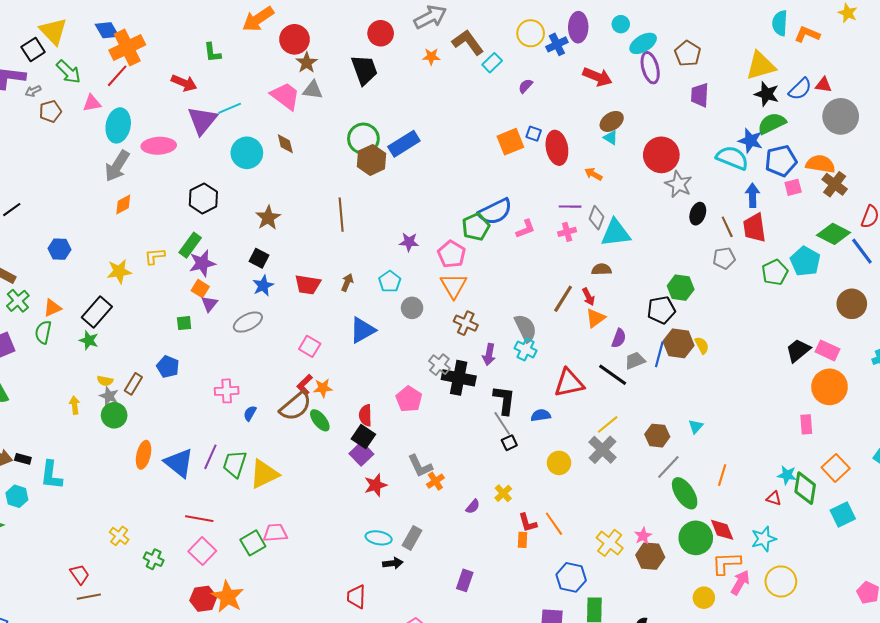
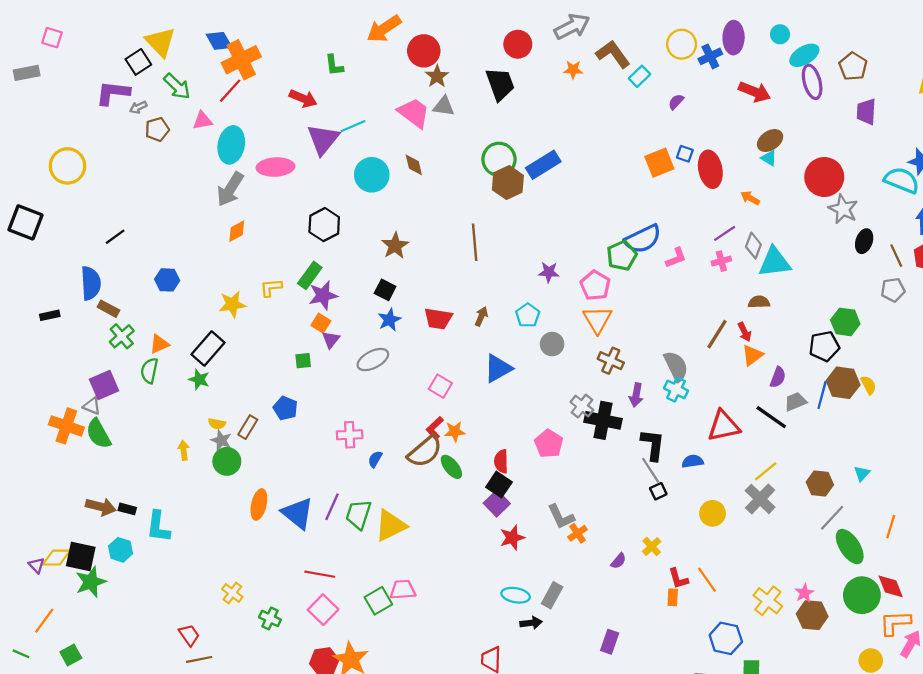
purple line: (570, 207) -> (725, 233), turned -35

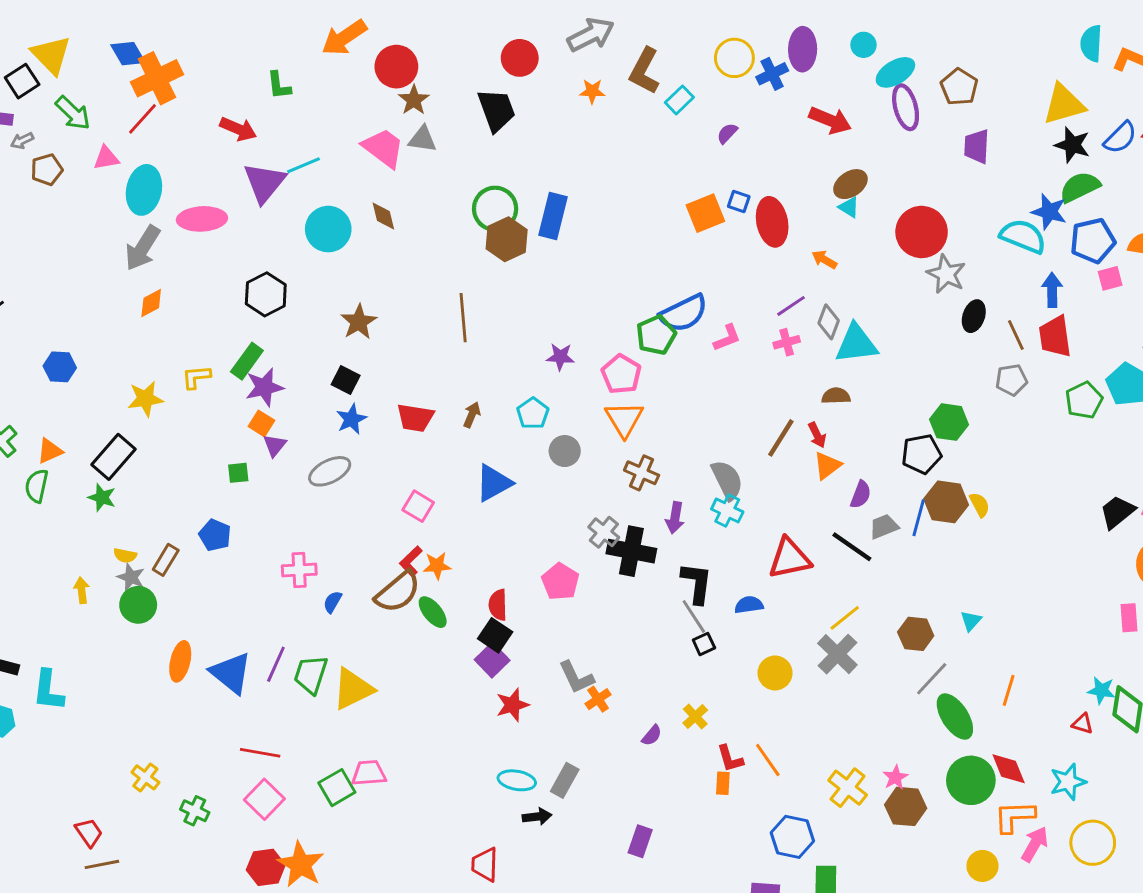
brown L-shape: (613, 54) -> (644, 71), turned -116
blue rectangle: (543, 165) -> (553, 216), turned -44

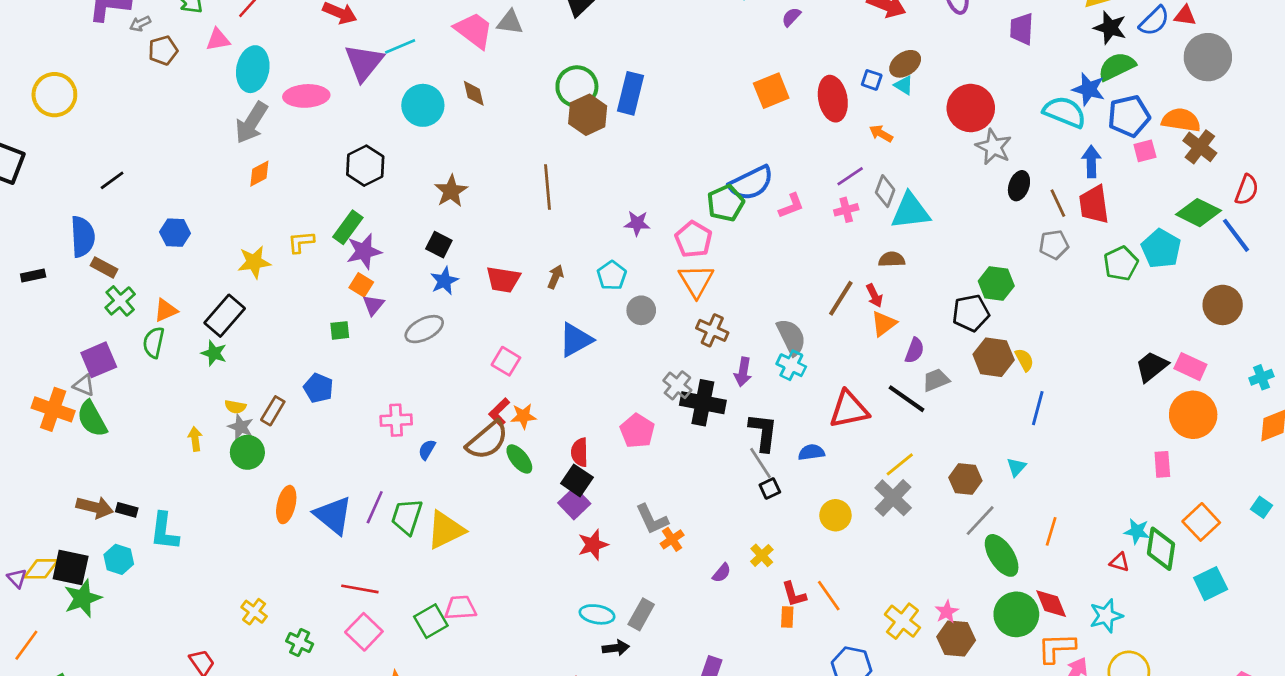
blue square: (739, 202) -> (872, 80), moved
blue line: (919, 518) -> (1038, 408), moved

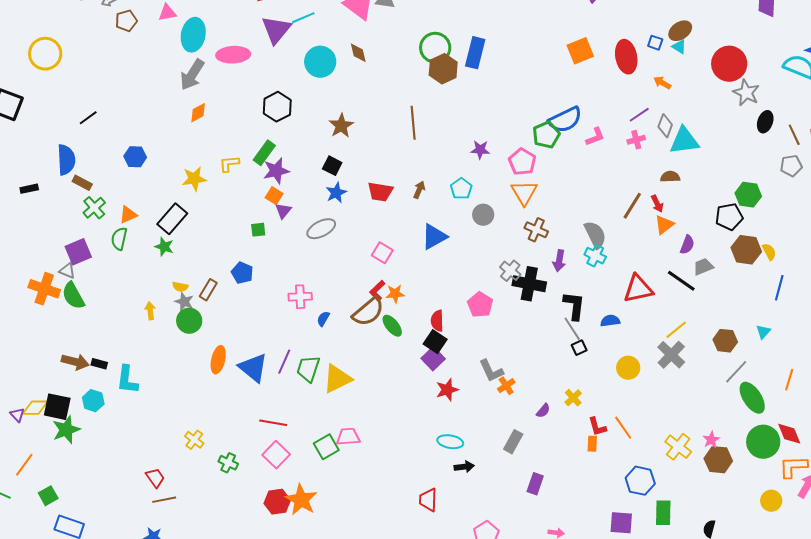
gray rectangle: (641, 614) -> (513, 442), moved

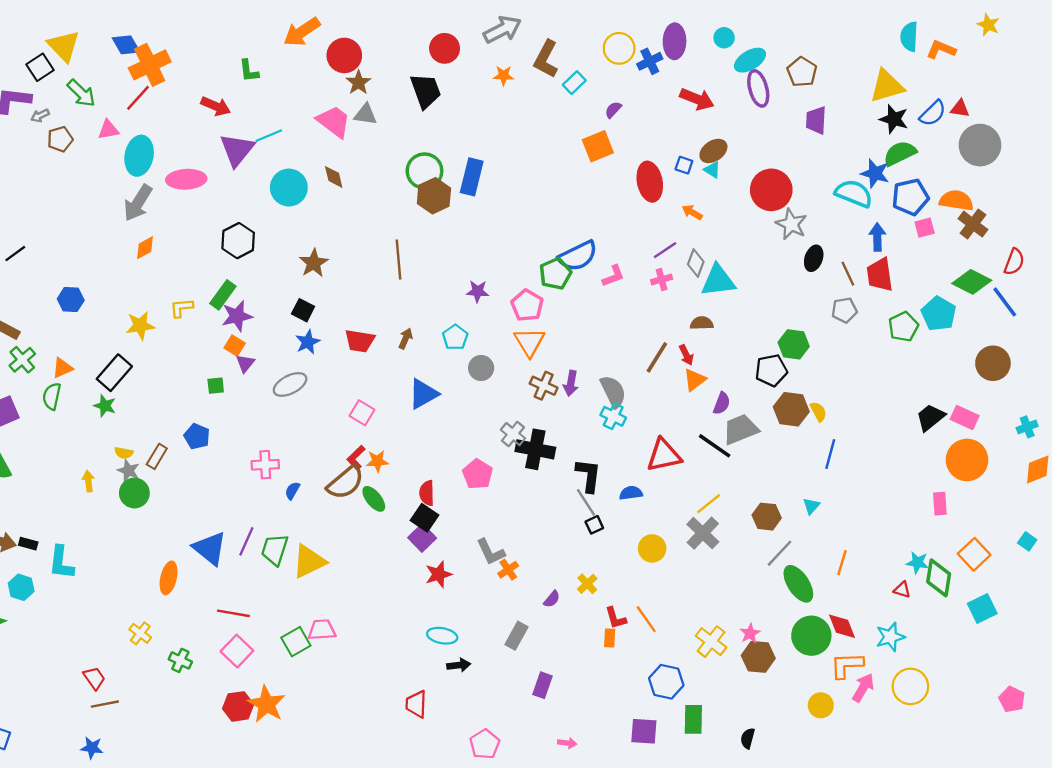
orange square: (580, 51) -> (598, 146), moved
purple arrow: (559, 261) -> (571, 383), moved
gray trapezoid: (703, 267) -> (741, 429), size x1.5
orange ellipse: (218, 360) -> (169, 578), moved

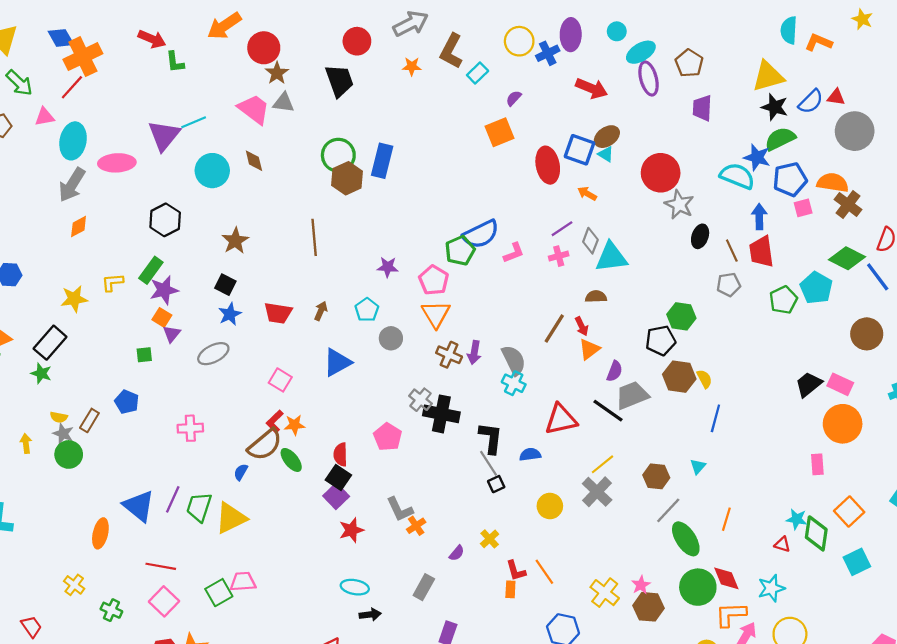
red arrow: (216, 106) -> (152, 39), moved
blue square: (684, 165) -> (579, 150), size x1.8
blue semicircle: (292, 491) -> (241, 472), moved

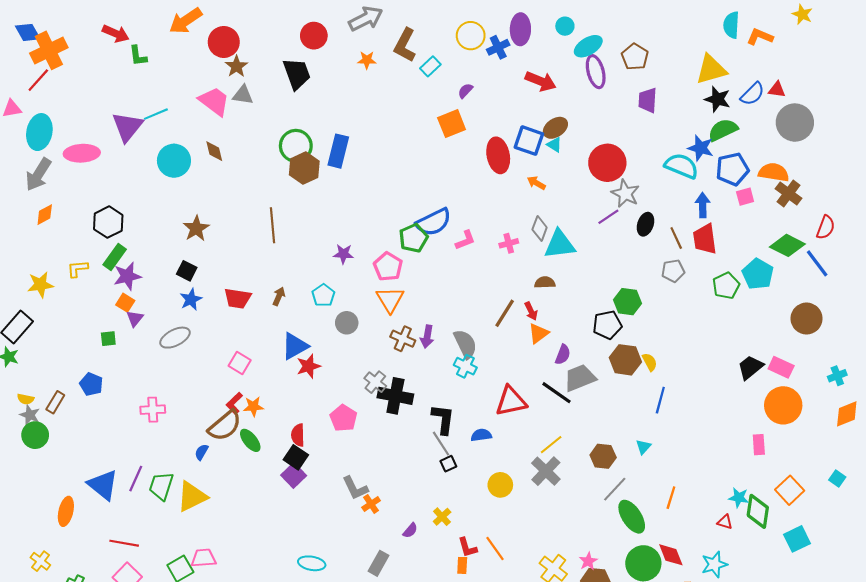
black hexagon: (165, 220) -> (108, 222), moved
purple line: (562, 229) -> (608, 217), moved
red star: (351, 530) -> (309, 366), moved

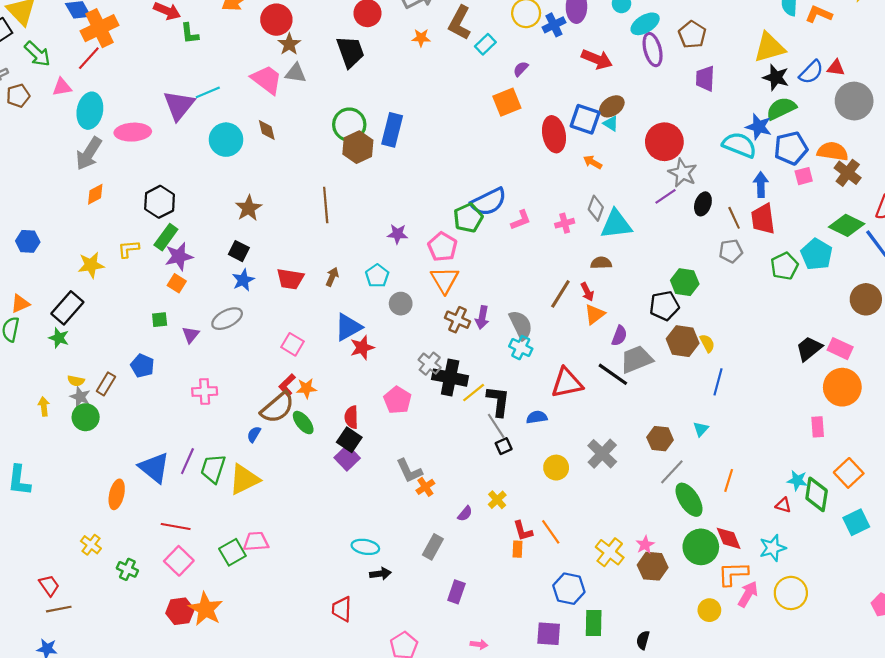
purple triangle: (135, 319) -> (191, 335), moved
yellow line: (551, 445) -> (474, 393), moved

